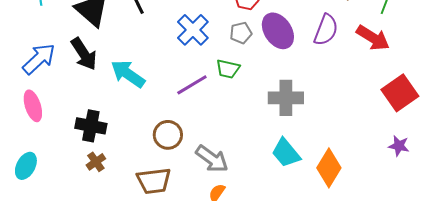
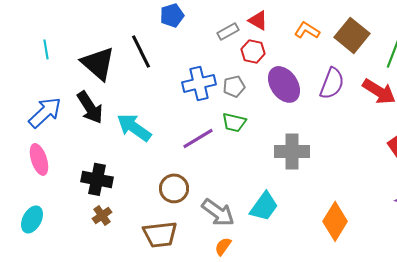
blue cross: (193, 30) -> (199, 83), turned 32
gray pentagon: (241, 33) -> (234, 86), moved
cyan trapezoid: (286, 153) -> (264, 206), moved, turned -104

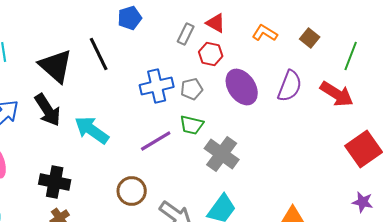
gray rectangle: (228, 31) -> (186, 34), turned -35
brown square: (352, 35) -> (310, 38), size x0.6
gray cross: (292, 151) -> (222, 154), moved, turned 36

